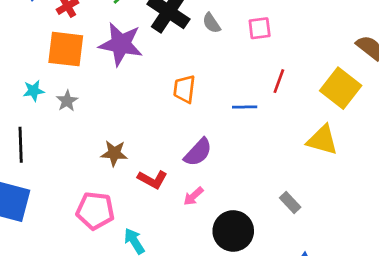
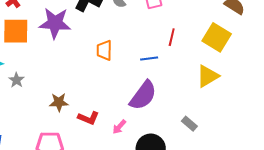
gray star: (67, 101) -> (16, 80), moved
yellow triangle: (322, 140) -> (208, 76), turned -40
purple semicircle: (198, 152) -> (143, 95), moved, size x1.4

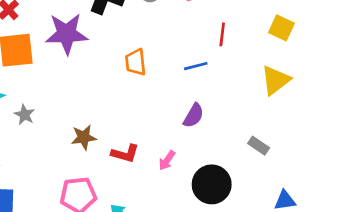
yellow square: (217, 37) -> (281, 28), size x0.7
purple semicircle: (143, 95) -> (194, 116), size x0.6

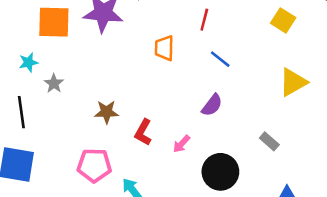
yellow square: (281, 28) -> (283, 20), moved
red line: (222, 34) -> (204, 20), moved
blue line: (196, 66) -> (220, 59), turned 45
red L-shape: (125, 154) -> (143, 132), turned 96

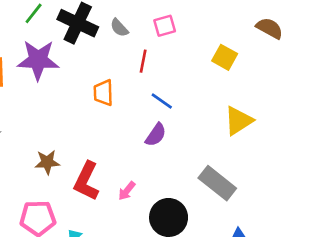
purple semicircle: (212, 105) -> (156, 135), moved
red L-shape: (143, 132) -> (86, 181), size x1.4
gray rectangle: (269, 141) -> (217, 183), size x1.8

